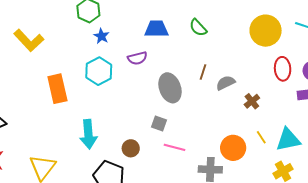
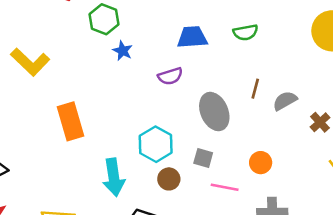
green semicircle: (198, 28) -> (246, 32), turned -54
cyan hexagon: (99, 71) -> (156, 144), moved
brown circle: (131, 148) -> (169, 179), moved
orange circle: (233, 148) -> (261, 163), moved, size x0.7

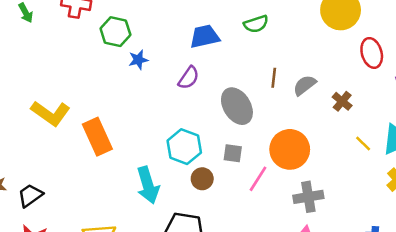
blue star: (123, 51) -> (138, 60), turned -30
yellow L-shape: (30, 62) -> (51, 113), moved
purple semicircle: (170, 76) -> (189, 78), turned -30
orange circle: (261, 163) -> (290, 149), size x1.8
pink line: (225, 187) -> (258, 179), turned -60

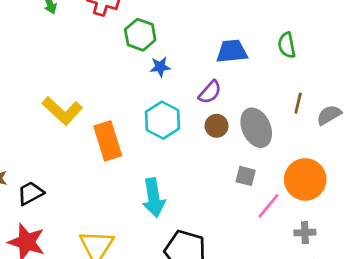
green semicircle: (256, 24) -> (287, 45), turned 90
cyan hexagon: (184, 147) -> (163, 120), moved
brown circle: (202, 179) -> (217, 126), moved
gray cross: (308, 197) -> (305, 233), moved, size x0.7

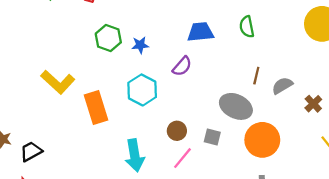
green hexagon: (140, 35) -> (108, 38), moved
brown circle: (217, 126) -> (177, 131), moved
gray ellipse: (256, 128) -> (236, 106), moved, turned -40
pink line: (269, 206) -> (183, 158), moved

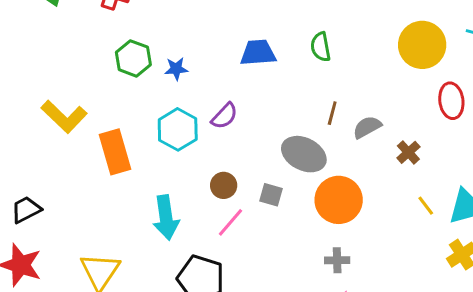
purple semicircle: (182, 66) -> (224, 116), moved

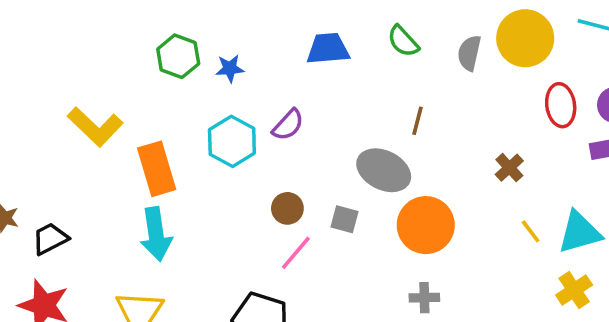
green semicircle: (321, 47) -> (403, 41), turned -32
gray semicircle: (367, 127) -> (469, 53), moved, turned -48
cyan arrow: (166, 217) -> (156, 234), moved

